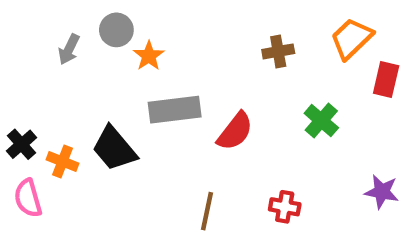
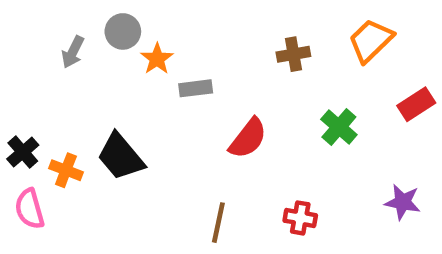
red rectangle: (386, 80) -> (416, 104), moved, turned 44
gray rectangle: (175, 110) -> (196, 88), moved, size x0.6

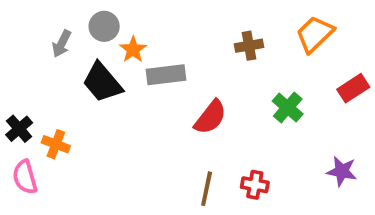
gray rectangle: (196, 88) -> (166, 75), size x1.4
black trapezoid: (121, 157) -> (102, 82), moved
brown line: (218, 223) -> (207, 189), moved

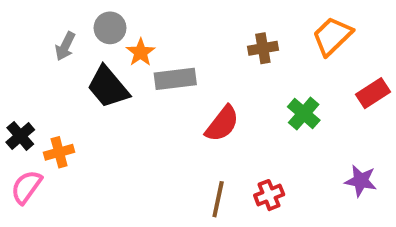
orange cross: (56, 144) -> (59, 152), turned -36
pink semicircle: (25, 177) -> (26, 187), turned 52
red cross: (255, 185) -> (269, 195), turned -32

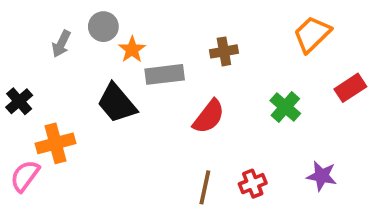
brown cross: (263, 48) -> (224, 51), moved
black trapezoid: (108, 87) -> (117, 103), moved
black cross: (20, 136) -> (19, 101), moved
orange cross: (59, 152) -> (55, 143), size x1.4
purple star: (361, 181) -> (322, 176), moved

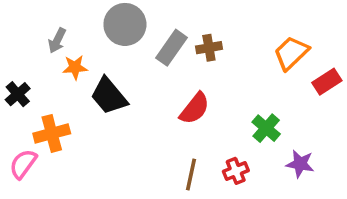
gray circle: (103, 27) -> (125, 24), moved, size x1.5
orange trapezoid: (312, 34) -> (291, 53), moved
orange star: (132, 50) -> (75, 67), moved, turned 30
gray rectangle: (165, 74) -> (171, 48), moved, turned -48
green cross: (285, 107) -> (266, 128), moved

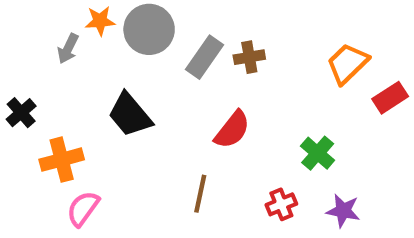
orange star: (75, 67) -> (100, 21), moved
pink semicircle: (23, 164) -> (83, 209), moved
purple star: (300, 164) -> (343, 211), moved
brown line: (191, 175) -> (200, 194), moved

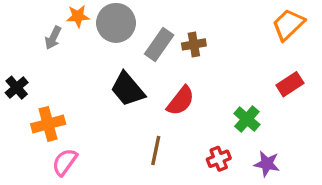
orange trapezoid: (347, 64) -> (288, 25), moved
red rectangle: (390, 98) -> (290, 84), moved
black trapezoid: (130, 115) -> (128, 89), moved

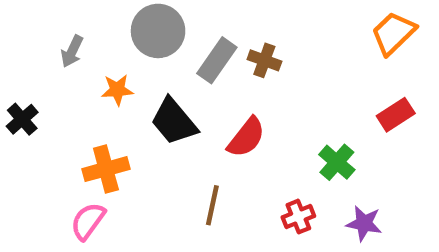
orange star: (78, 16) -> (117, 90), moved
brown cross: (194, 44) -> (264, 60), turned 30
orange cross: (48, 124) -> (106, 169), moved

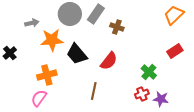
gray arrow: (72, 51) -> (32, 23), turned -128
gray rectangle: (217, 60) -> (96, 14), moved
orange star: (117, 90) -> (52, 40), size x1.6
red cross: (298, 217) -> (142, 94), moved

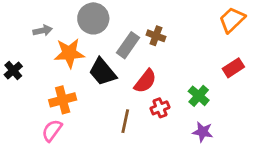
gray rectangle: (96, 14) -> (128, 45), moved
red cross: (142, 94) -> (160, 108), moved
purple star: (161, 99) -> (203, 132), moved

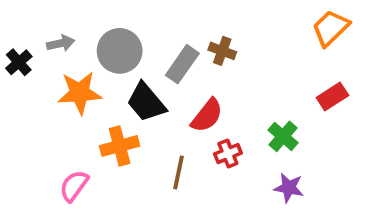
gray circle: (93, 18) -> (120, 51), moved
orange star: (69, 53) -> (80, 93), moved
black cross: (13, 70) -> (19, 62), moved
orange cross: (63, 100) -> (120, 146), moved

